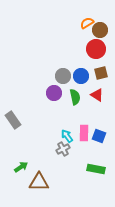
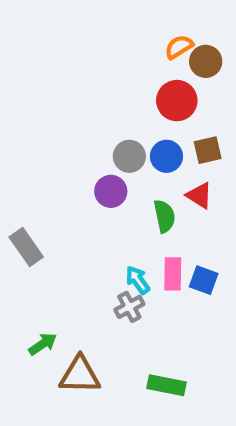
red circle: (96, 49) -> (177, 101), moved
green semicircle: (75, 97) -> (164, 216), moved
green rectangle: (96, 169) -> (166, 385), moved

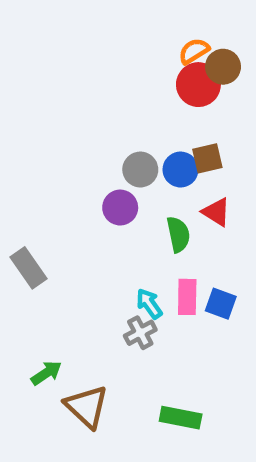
red circle: (177, 101) -> (198, 85), moved
brown square: (208, 150) -> (207, 158), moved
brown triangle: (80, 375) -> (87, 406), turned 42

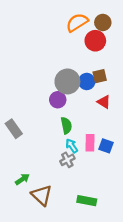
orange semicircle: (194, 51) -> (77, 22), moved, size x1.5
brown circle: (223, 67) -> (103, 22), moved
gray circle: (140, 170) -> (67, 81), size x1.5
green semicircle: (178, 234) -> (66, 125), moved

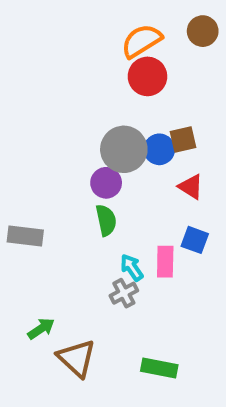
brown circle: (103, 22) -> (203, 31), moved
red circle: (95, 41) -> (147, 76), moved
green semicircle: (66, 125) -> (106, 220), moved
gray rectangle: (14, 129) -> (25, 236), turned -48
blue square: (106, 146) -> (195, 240), moved

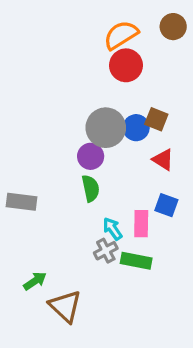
brown square: (183, 139) -> (156, 119), turned 35
green rectangle: (159, 368) -> (136, 261), moved

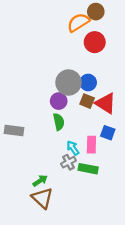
brown circle: (173, 27) -> (96, 12), moved
red circle: (126, 65) -> (95, 42), moved
brown square: (156, 119) -> (87, 101), moved
red triangle: (163, 160) -> (106, 103), size x1.5
green arrow: (35, 281) -> (40, 181), moved

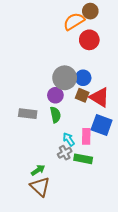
gray rectangle: (14, 131) -> (28, 114), moved
blue square: (108, 133) -> (102, 125), size x1.5

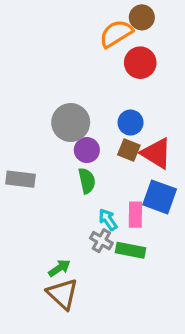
gray circle: (65, 78) -> (71, 123), moved
gray rectangle: (28, 114) -> (21, 179), moved
gray cross: (65, 153) -> (101, 241), turned -32

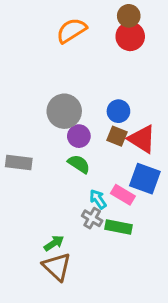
orange semicircle: (116, 34) -> (72, 31), moved
red circle: (140, 63) -> (130, 36), moved
green semicircle: (87, 181) -> (79, 164), turned -45
pink rectangle: (135, 215) -> (123, 195), turned -60

